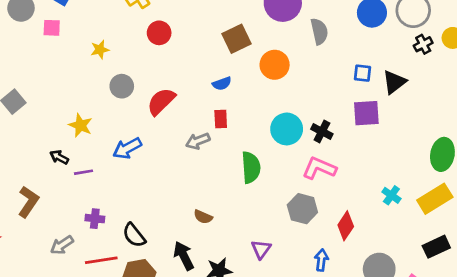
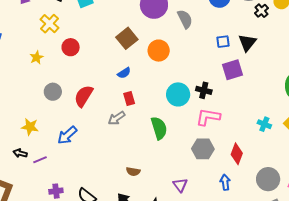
yellow star: (100, 50) -> (37, 57), moved

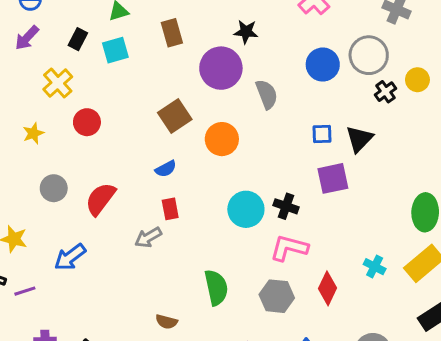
green semicircle: (159, 128) -> (216, 288), moved
red diamond: (237, 154) -> (327, 288), moved

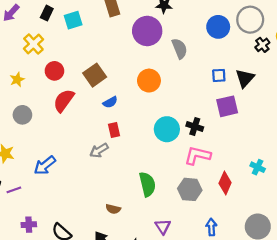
brown square: (175, 116) -> (95, 75), moved
gray circle: (54, 188) -> (22, 115), moved
red semicircle: (100, 199) -> (64, 101), moved

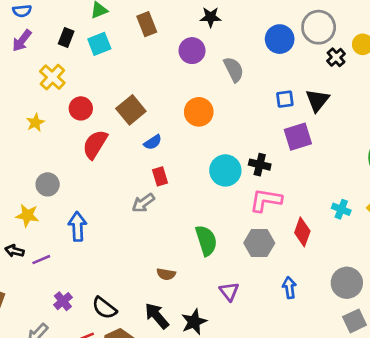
purple circle: (147, 31) -> (192, 51), size x0.7
gray circle: (22, 115) -> (48, 184), moved
blue arrow: (45, 165) -> (77, 226), turned 130
purple cross: (29, 225) -> (63, 301), turned -32

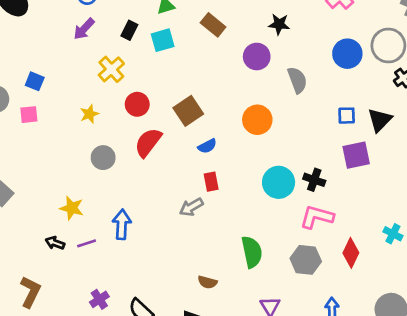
brown rectangle: (147, 24) -> (213, 25), turned -35
gray circle: (48, 184) -> (103, 158), moved
purple line: (41, 260) -> (87, 243), moved

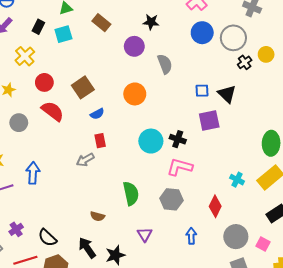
blue circle: (347, 54) -> (202, 33), moved
black triangle: (380, 120) -> (227, 94), turned -30
red semicircle: (148, 142) -> (53, 111), turned 90
red diamond: (351, 253) -> (215, 206), moved

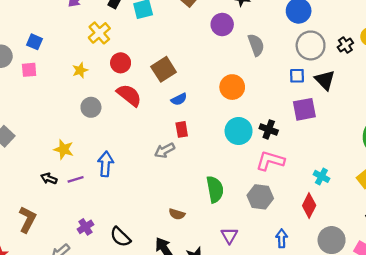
gray circle: (233, 38) -> (311, 45), moved
orange circle: (135, 94) -> (232, 87), moved
cyan cross: (237, 180) -> (321, 176), moved

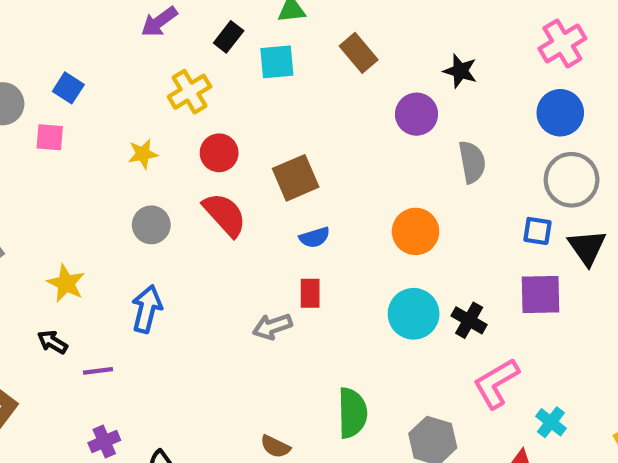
yellow star: (64, 149) -> (66, 283), moved
pink L-shape: (270, 161) -> (496, 383), moved, turned -56
blue arrow: (106, 164) -> (147, 309), moved
purple line: (76, 179) -> (98, 371), moved

